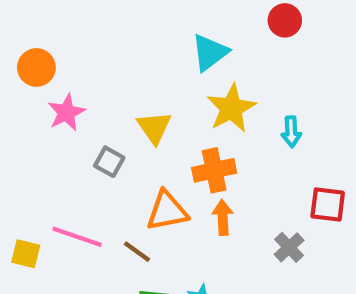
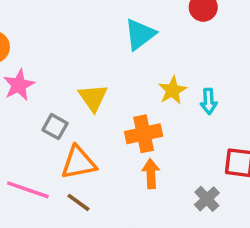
yellow star: (231, 108) -> (173, 90), moved, size x0.7
orange triangle: (167, 211) -> (79, 163), moved

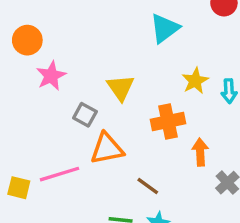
orange arrow: (151, 174) -> (200, 152), moved
pink line: (28, 190) -> (60, 174), turned -36
brown line: (79, 202) -> (148, 186), moved

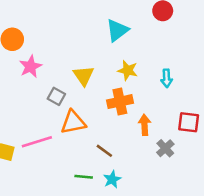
yellow star: (195, 81) -> (128, 70), moved, turned -30

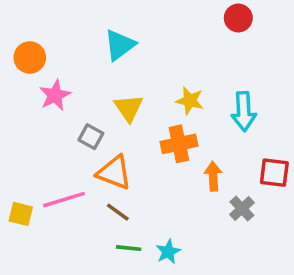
cyan triangle: (117, 30) -> (120, 45), moved
cyan arrow: (167, 78) -> (244, 111), size x1.5
orange triangle: (73, 122) -> (114, 173), turned 32
brown line: (104, 151) -> (118, 212), moved

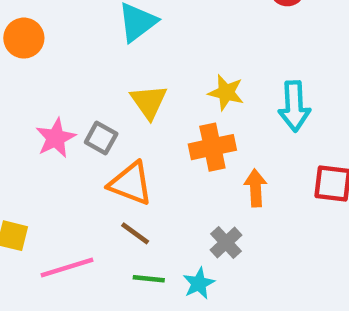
pink star: (55, 95) -> (56, 138), moved
pink line: (64, 200) -> (67, 267), moved
gray cross: (242, 209) -> (226, 242), moved

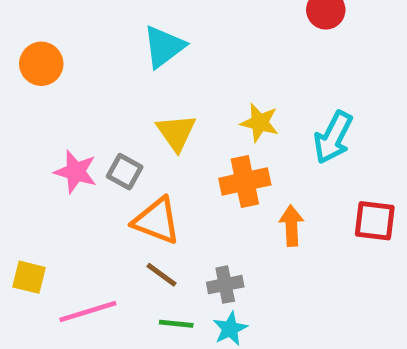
cyan arrow: (294, 106) -> (333, 137), turned 30
pink star: (56, 138) -> (76, 172), turned -30
gray cross: (226, 242) -> (225, 285), moved, turned 32

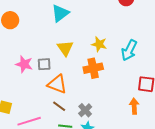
gray square: (125, 172) -> (44, 64), turned -32
orange arrow: (291, 226) -> (134, 106), moved
gray cross: (225, 285) -> (85, 110), turned -32

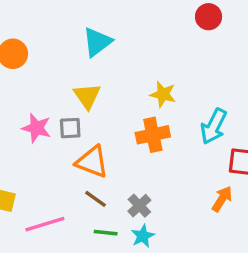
yellow triangle: (65, 48) -> (87, 96), moved
cyan arrow: (129, 50) -> (214, 126), moved
orange arrow: (134, 106) -> (222, 199), turned 35

